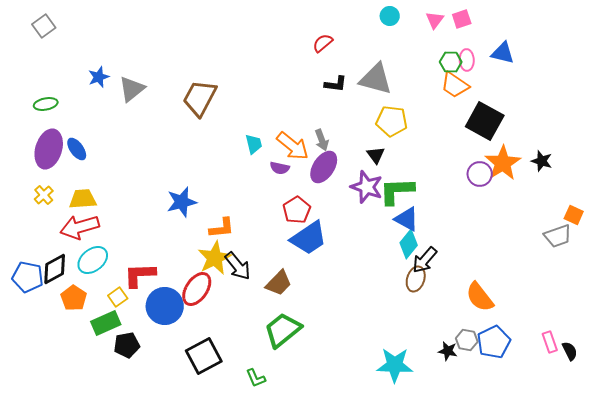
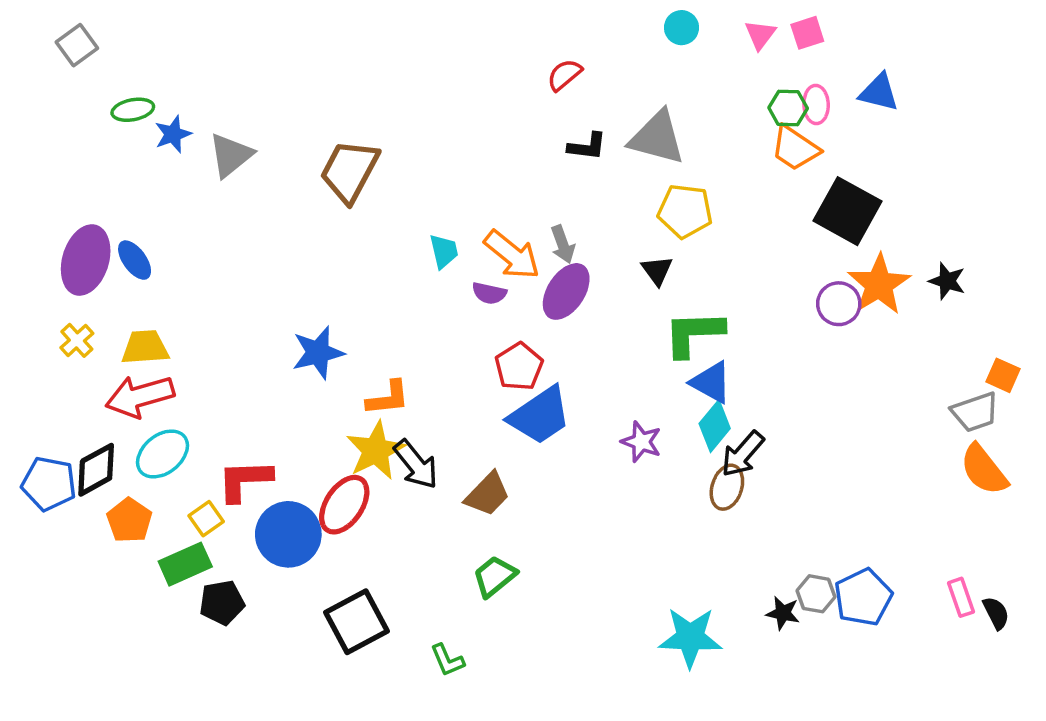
green ellipse: (46, 104) -> (133, 110), moved
purple star: (367, 187) -> (641, 442), moved, size x0.7
orange semicircle: (480, 297) -> (984, 470), moved
green trapezoid: (283, 330) -> (495, 576), size x0.7

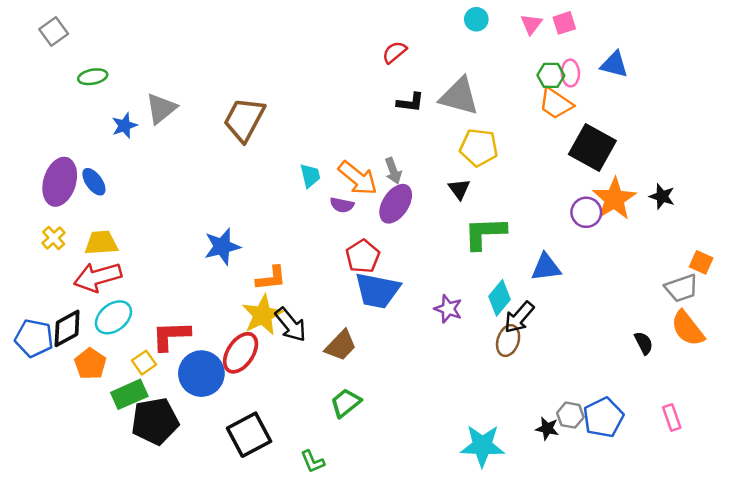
blue star: (173, 134) -> (124, 126), moved
blue triangle: (711, 382) -> (546, 267), moved, turned -36
blue trapezoid: (540, 416) -> (377, 290), turned 45
black pentagon: (222, 603) -> (155, 421), size x1.5
black semicircle: (996, 613) -> (644, 343), moved

